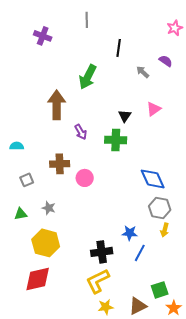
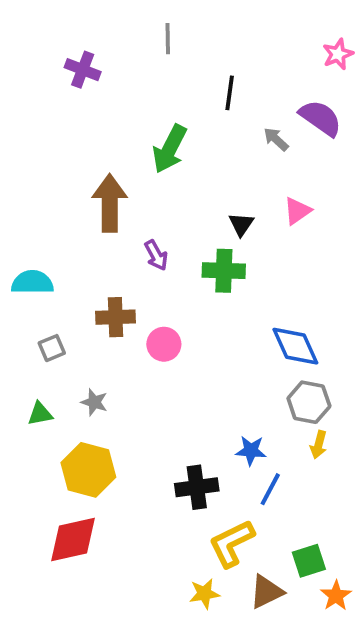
purple semicircle: (166, 61) -> (321, 118), size x1.6
cyan semicircle: (17, 146) -> (32, 282), size x1.5
yellow L-shape: (98, 281) -> (232, 543), moved

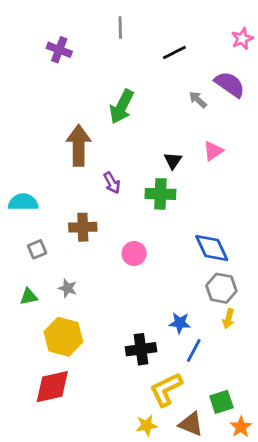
black line: (230, 93) -> (174, 52), moved, turned 55
pink circle: (164, 344) -> (134, 254), moved
brown triangle: (266, 592) -> (191, 424), turned 48

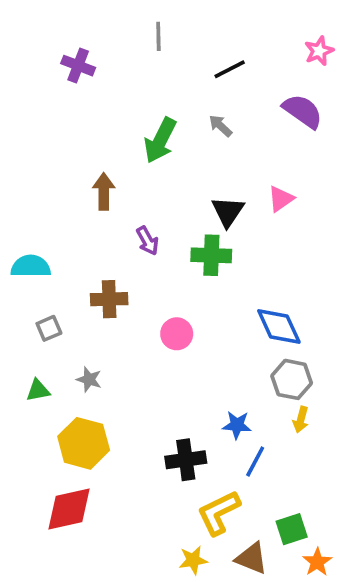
gray arrow: (198, 100) -> (220, 126), moved
brown arrow: (79, 145) -> (104, 191), size x0.7
black triangle: (173, 161) -> (228, 212), size x1.4

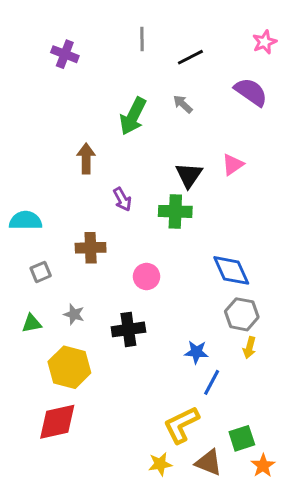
gray line: (158, 36) -> (142, 39), moved
black cross: (186, 460) -> (128, 329), moved

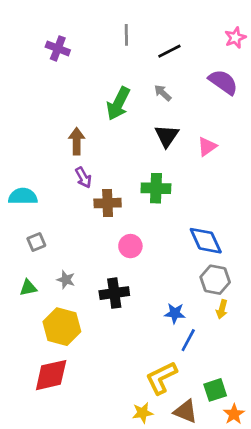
black triangle: (189, 175) -> (167, 136), moved
purple arrow: (122, 199) -> (83, 177), moved
brown cross: (91, 248) -> (108, 203), moved

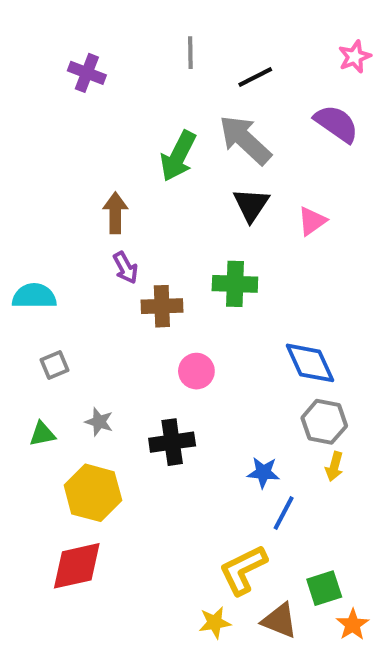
gray arrow: (163, 93) -> (245, 140), size x2.0

